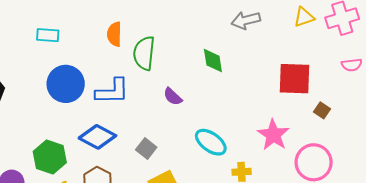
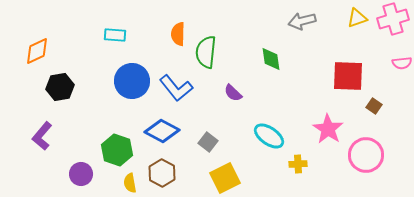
blue L-shape: (112, 91) -> (176, 88), turned 52

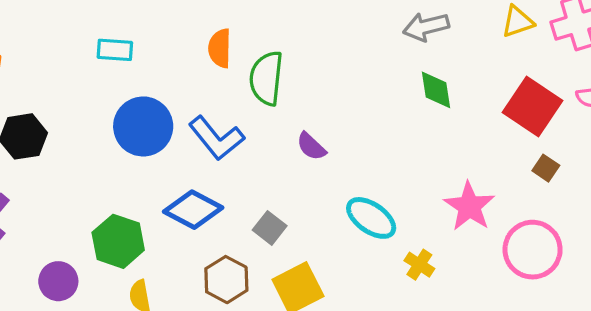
green diamond: (271, 59) -> (436, 90), moved
red square: (348, 76) -> (533, 106), moved, turned 32
yellow cross: (298, 164) -> (419, 265), turned 36
brown hexagon: (162, 173) -> (226, 280), moved

